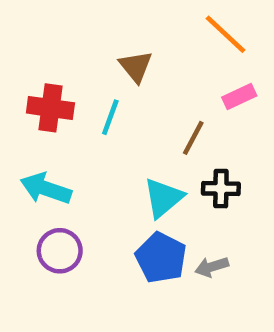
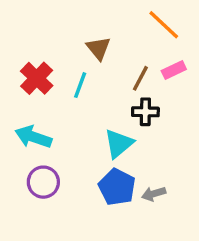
red cross: (50, 108) -> (37, 78), turned 36
brown line: (193, 138) -> (140, 78), moved
black cross: (221, 189) -> (145, 112), moved

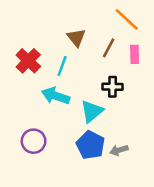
pink rectangle: (174, 70) -> (135, 54), turned -66
brown line: (140, 78) -> (109, 48), moved
cyan arrow: (33, 137) -> (56, 96), moved

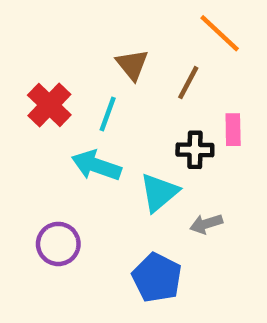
pink rectangle: (135, 54) -> (233, 130), moved
blue pentagon: (91, 145) -> (157, 278), moved
gray arrow: (119, 150) -> (206, 224), moved

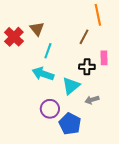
orange line: (220, 33) -> (98, 15), turned 35
brown triangle: (132, 65) -> (37, 29), moved
red cross: (49, 105) -> (14, 37), moved
purple circle: (58, 244) -> (50, 109), moved

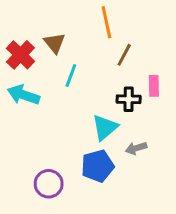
orange line: (98, 15) -> (106, 22), moved
cyan arrow: (43, 74) -> (23, 95), moved
purple circle: (50, 109) -> (49, 184), moved
blue pentagon: (70, 124) -> (98, 166), moved, turned 30

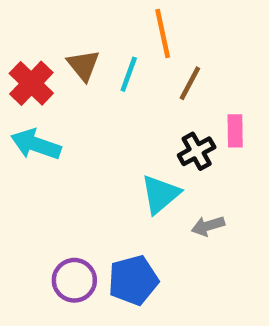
cyan line: (71, 76) -> (129, 74), moved
black cross: (129, 99) -> (197, 151), turned -30
blue pentagon: (98, 166) -> (133, 280), moved

